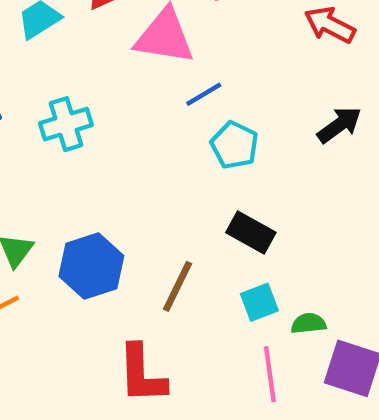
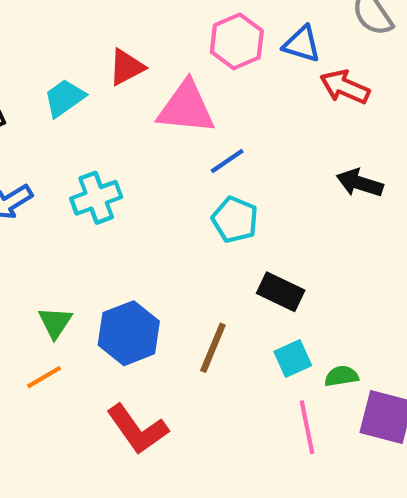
black arrow: (339, 125) -> (360, 183), turned -123
cyan pentagon: (234, 145) -> (235, 220), moved
red L-shape: (142, 374) -> (137, 429), moved, turned -30

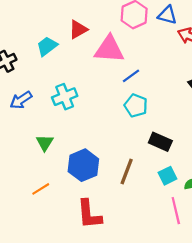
green triangle: (55, 322) -> (45, 143), moved
red L-shape: (137, 429) -> (89, 214), turned 32

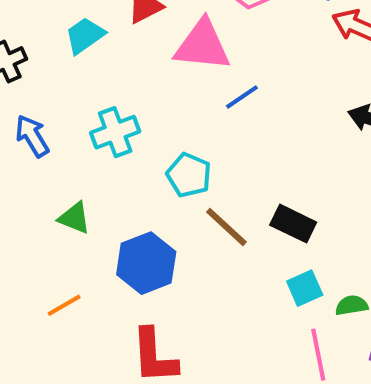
blue arrow: (21, 100) -> (32, 136), turned 90
cyan pentagon: (136, 106) -> (189, 175), moved
green triangle: (45, 143) -> (74, 218), turned -42
brown line: (127, 171) -> (226, 227), moved, turned -70

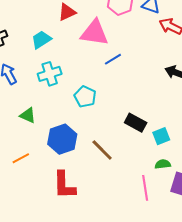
cyan trapezoid: (85, 36) -> (41, 40), moved
brown line: (226, 227) -> (102, 150), moved
cyan square: (305, 288) -> (161, 136), moved

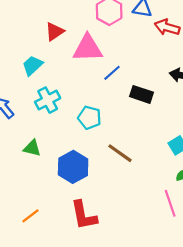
black rectangle: (136, 123) -> (141, 94), moved
brown line: (102, 150) -> (120, 153), moved
orange line: (21, 158) -> (30, 216), moved

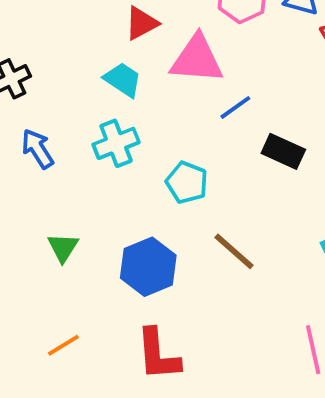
cyan trapezoid: (32, 65) -> (123, 80), moved, turned 70
green triangle: (32, 148) -> (63, 247), moved, turned 42

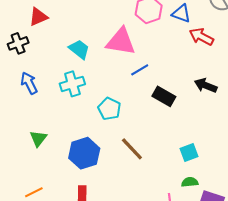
red triangle: (141, 23) -> (38, 17), moved

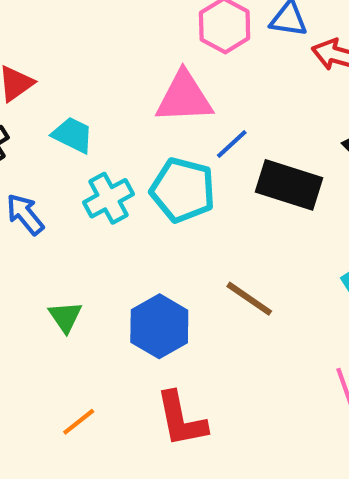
cyan trapezoid: (79, 49) -> (73, 135), moved
black rectangle: (164, 96) -> (289, 185), size x1.4
cyan pentagon: (109, 109) -> (183, 190), moved, size x1.4

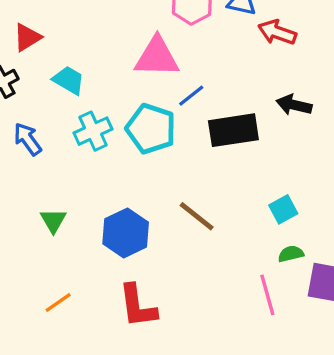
black rectangle: (289, 185) -> (233, 130), turned -30

